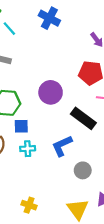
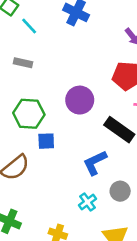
cyan cross: (28, 149) -> (88, 202), moved, turned -32

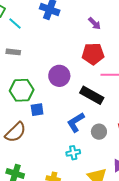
gray circle: (120, 191) -> (99, 132), moved
cyan cross: (88, 202) -> (73, 153), turned 32

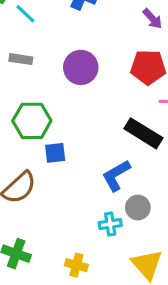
purple circle: (59, 76) -> (81, 67), moved
gray circle: (99, 132) -> (138, 208), moved

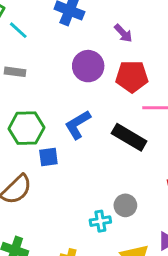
purple arrow: (153, 19) -> (123, 33), moved
purple circle: (81, 67) -> (88, 66), moved
blue L-shape: (116, 175) -> (78, 125), moved

